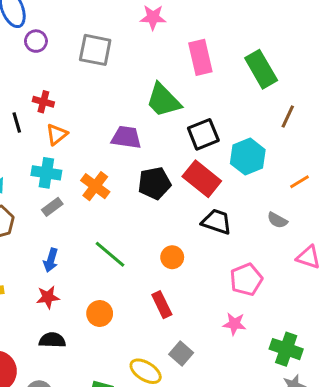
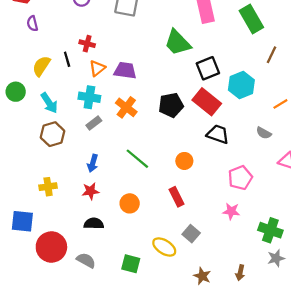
purple trapezoid: (126, 137) -> (125, 70), moved

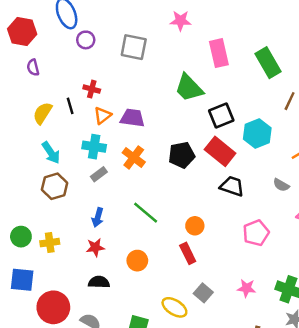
green circle: (16, 92) -> (21, 237), moved
orange circle: (184, 161) -> (195, 226), moved
pink star: (231, 211) -> (246, 288), moved

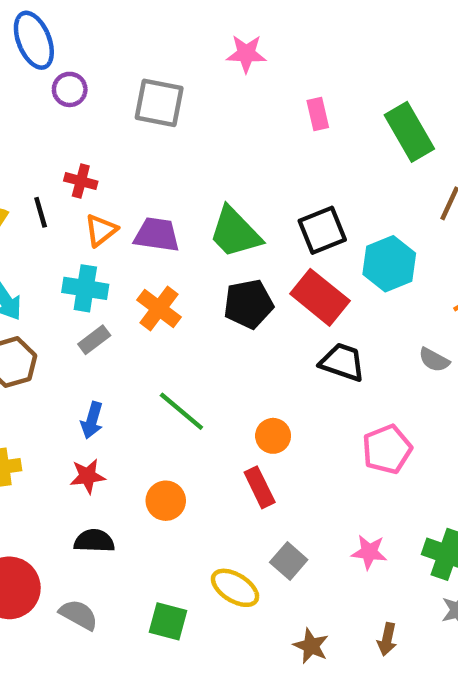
pink rectangle: (219, 53) -> (318, 114), size x0.6
green trapezoid: (189, 88) -> (235, 232), moved

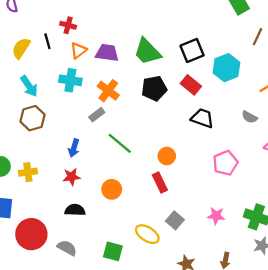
red rectangle: (320, 297) -> (191, 85), size x0.7
gray rectangle: (94, 340) -> (97, 115), moved

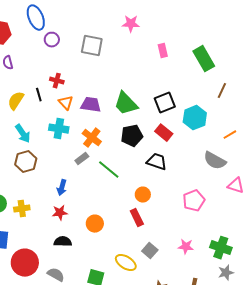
orange triangle: (78, 50) -> (66, 103), turned -35
gray semicircle: (249, 117) -> (215, 161), size x1.6
black trapezoid: (202, 118) -> (157, 162), moved
green line: (120, 143) -> (109, 170), moved

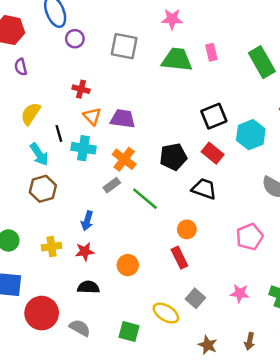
black line: (39, 95) -> (59, 133), moved
green trapezoid: (126, 104) -> (177, 60), moved, turned 140
yellow cross: (22, 209) -> (51, 247), moved

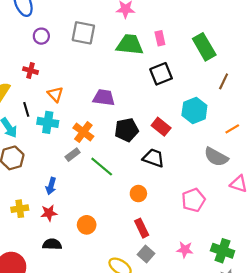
purple circle: (75, 39) -> (41, 36), moved
red cross: (81, 89) -> (31, 71), moved
black square: (214, 116) -> (161, 74), moved
purple trapezoid: (123, 119) -> (104, 98), moved
red rectangle: (179, 258) -> (142, 228), moved

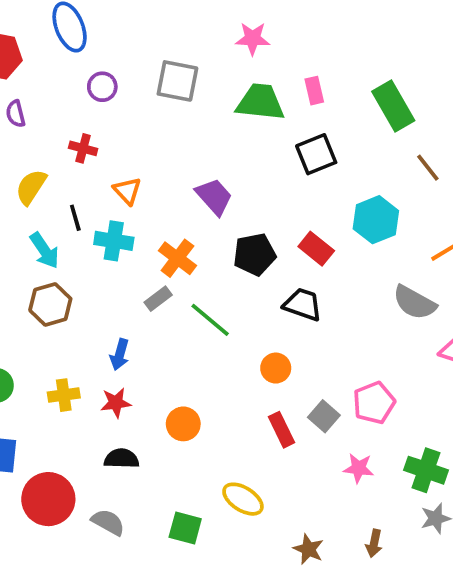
brown line: (224, 81) -> (428, 168), turned -63
purple trapezoid: (104, 98) -> (214, 197), turned 40
pink pentagon: (193, 200) -> (374, 403), moved
gray square: (146, 254) -> (324, 416), moved

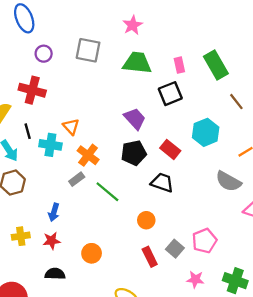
pink star: (253, 39) -> (133, 25), turned -30
pink rectangle: (314, 91) -> (179, 65), moved
red cross: (83, 148) -> (32, 90), size x1.6
orange triangle: (127, 191) -> (71, 127), moved
purple trapezoid: (214, 197) -> (135, 119), moved

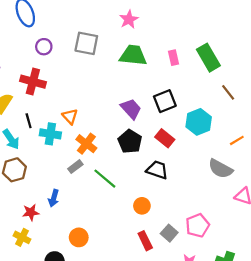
black square: (170, 94) -> (165, 101), moved
black pentagon: (134, 153) -> (130, 141), turned -30
yellow cross: (21, 236) -> (22, 237), moved, turned 35
red star: (52, 241) -> (31, 212), moved
orange circle: (92, 253) -> (79, 237), moved

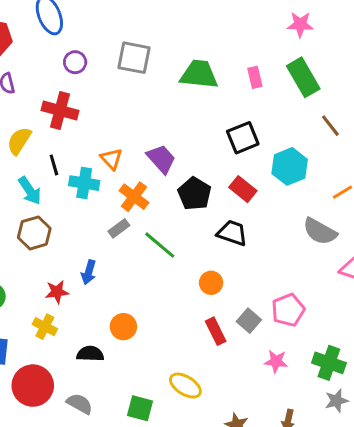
pink star: (129, 19) -> (300, 24), moved, turned 30
purple trapezoid: (131, 109) -> (161, 159), moved

